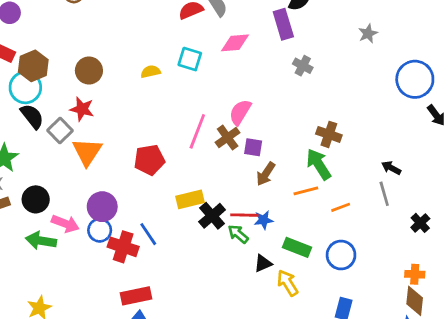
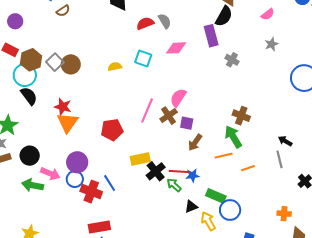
gray cross: (303, 66) -> (232, 60), moved
red star: (82, 109) -> (63, 107), moved
gray square: (60, 130) -> (55, 62), moved
blue circle: (341, 255) -> (230, 210), moved
orange cross: (415, 274) -> (284, 214), moved

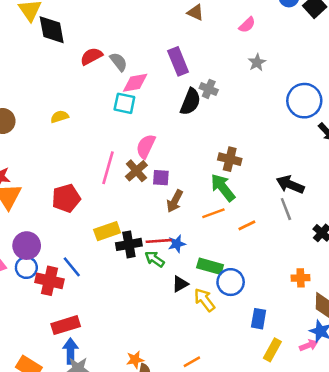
black semicircle: (224, 16) -> (190, 102), moved
gray semicircle: (165, 21) -> (119, 62), moved
cyan square: (143, 58) -> (124, 103), moved
black arrow: (285, 141) -> (290, 185), size x1.5
black cross: (156, 171) -> (129, 244), turned 36

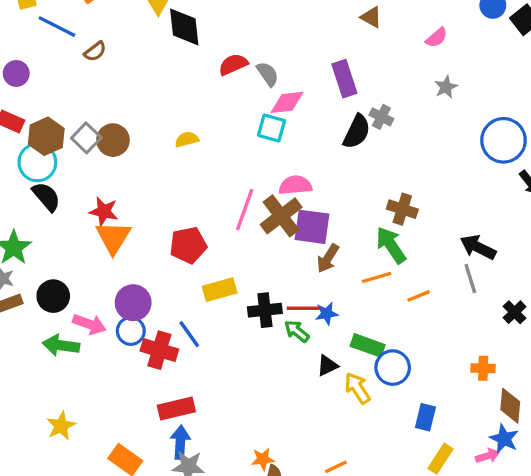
pink semicircle: (146, 146) -> (295, 185), turned 55
brown cross: (136, 171) -> (281, 216), size x1.4
purple square: (161, 178) -> (312, 227), size x1.6
yellow rectangle: (107, 231) -> (220, 290), moved

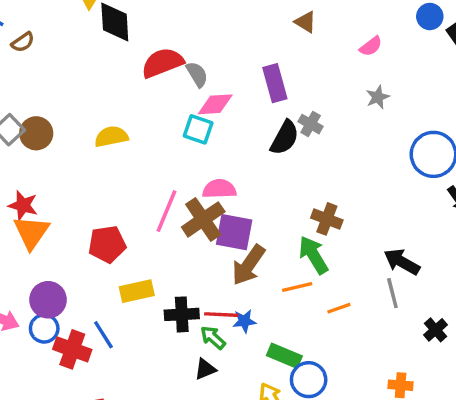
red semicircle: (233, 64) -> (163, 63), size x1.4
yellow semicircle: (187, 139) -> (111, 137), size x1.4
brown arrow: (328, 258) -> (249, 265), size x1.4
black triangle: (327, 366) -> (205, 369), moved

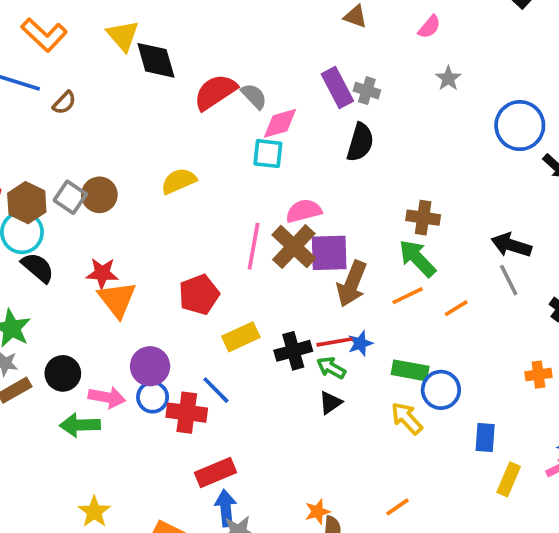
gray cross: (311, 124) -> (367, 91), moved

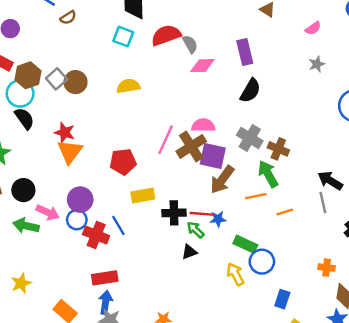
gray cross: (367, 91) -> (250, 138), moved, size x1.5
cyan square: (268, 154) -> (123, 37), moved

